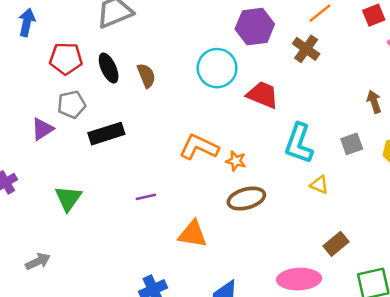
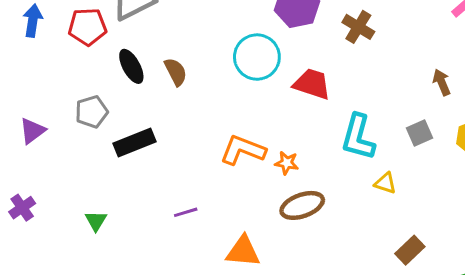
red pentagon: (66, 59) -> (87, 27), moved
purple triangle: (42, 129) -> (32, 131), moved
green triangle: (68, 198) -> (96, 221), size x0.7

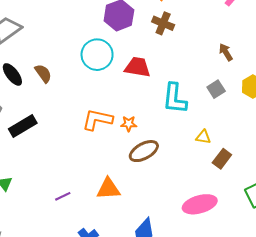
yellow triangle: (385, 183) -> (203, 137), moved
purple line: (186, 212) -> (63, 196), moved
brown rectangle: (410, 250) -> (222, 159), moved

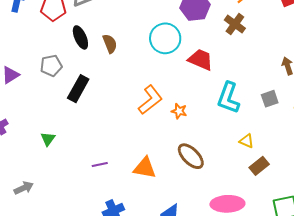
orange L-shape: (97, 120) -> (150, 100), turned 116
black rectangle: (23, 126) -> (78, 89), turned -44
brown ellipse: (144, 151) -> (191, 156), moved, turned 60

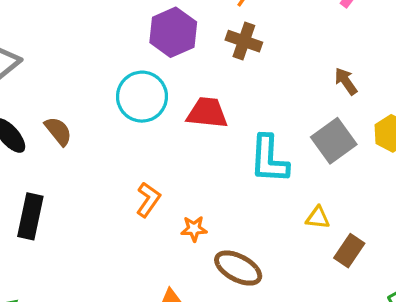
gray square: (270, 99) -> (334, 141), size x1.5
orange L-shape: (150, 100) -> (148, 200), size x0.7
orange star: (179, 111) -> (194, 229), moved

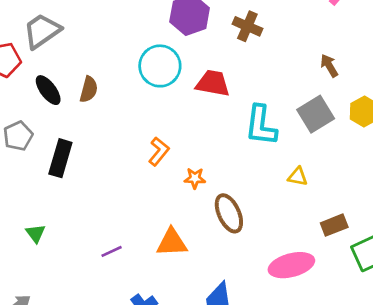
brown semicircle: (58, 131) -> (89, 89), turned 50
brown rectangle: (349, 251) -> (334, 225), moved, turned 30
brown ellipse: (238, 268) -> (229, 213), turned 33

